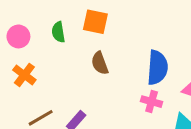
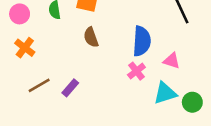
pink cross: (152, 102) -> (136, 71), turned 36

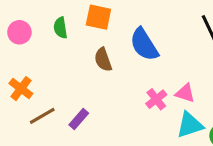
blue semicircle: (142, 41) -> (144, 44), moved, turned 144
orange cross: (25, 48) -> (21, 89), moved
pink triangle: (172, 61) -> (185, 93), moved

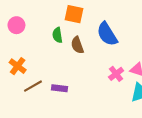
green semicircle: (60, 28) -> (57, 35), moved
purple rectangle: (79, 119) -> (60, 88), turned 56

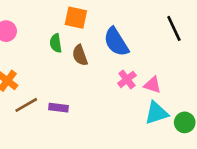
pink cross: (116, 74) -> (127, 79), moved

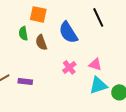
black line: (174, 28) -> (98, 17), moved
pink cross: (127, 79) -> (69, 67), moved

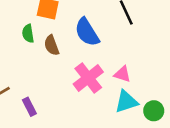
pink cross: (69, 67) -> (88, 78), size x1.6
purple rectangle: (25, 81) -> (29, 107), moved, turned 56

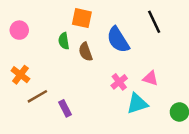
pink cross: (88, 78) -> (119, 82), size x0.6
cyan triangle: (126, 102) -> (137, 104), moved

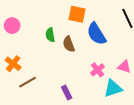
orange square: (82, 18) -> (77, 14), moved
purple rectangle: (65, 108) -> (67, 93), moved

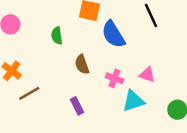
brown semicircle: (69, 44) -> (82, 65), moved
pink cross: (98, 70) -> (115, 78), turned -32

